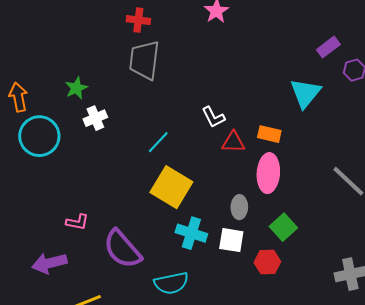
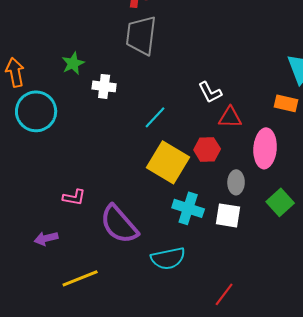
white cross: (95, 118) -> (104, 86), moved, turned 30
orange rectangle: (269, 134) -> (286, 103), moved
red hexagon: (267, 262) -> (207, 149), moved
purple arrow: (49, 263) -> (46, 238), size x0.7

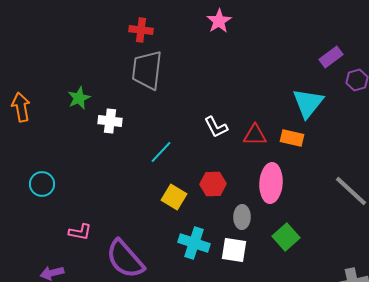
cyan circle: (36, 111) -> (42, 184), moved, size x0.6
red triangle: (230, 117) -> (255, 135), moved
yellow square: (168, 162) -> (174, 197), size x0.6

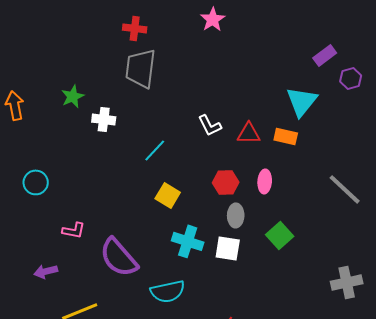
pink ellipse: (271, 183) -> (265, 181), size x0.6
red hexagon: (213, 184) -> (226, 182), moved

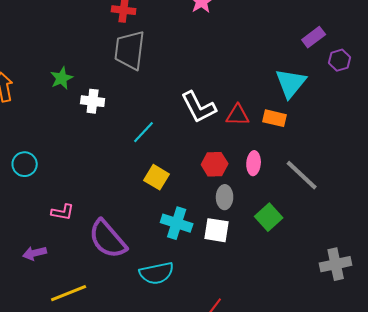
white L-shape: (210, 125) -> (199, 107), size x1.5
gray line: (345, 189) -> (302, 175), moved

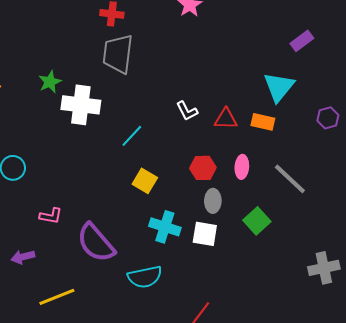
purple hexagon: (340, 60) -> (328, 118), moved
white cross: (93, 101) -> (81, 105), size x1.6
white L-shape: (199, 107) -> (187, 111), size x0.6

